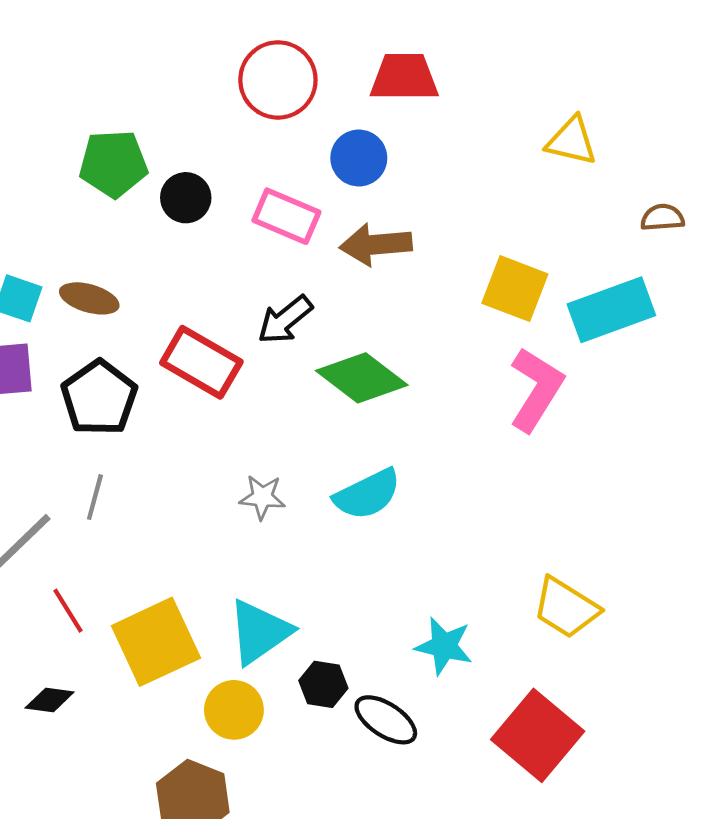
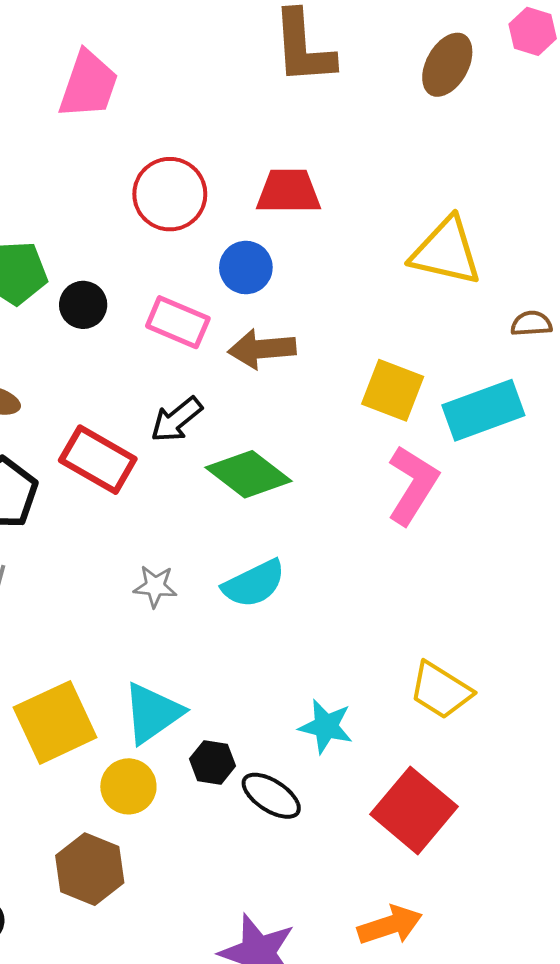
yellow triangle: (572, 141) -> (446, 251), size x1.5

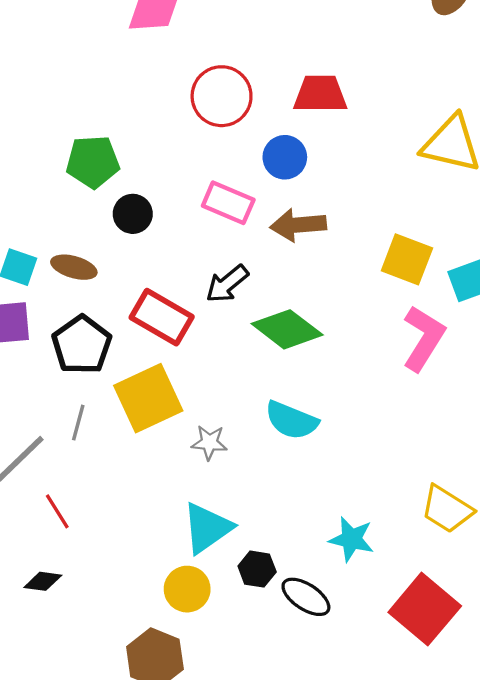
black circle: (83, 305) -> (133, 214), moved
cyan semicircle: (254, 584) -> (291, 420), turned 48
gray star: (155, 586) -> (209, 443), moved
yellow square: (55, 722) -> (148, 398), moved

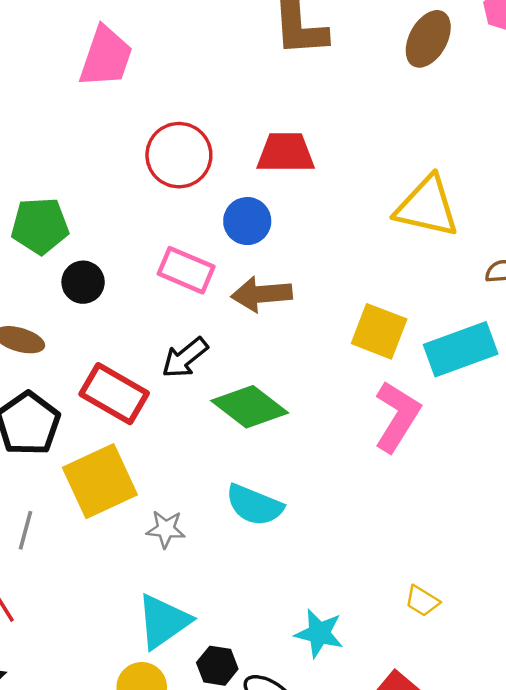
gray line: (78, 423) -> (26, 530), moved
yellow trapezoid: (447, 509) -> (422, 601), size x0.6

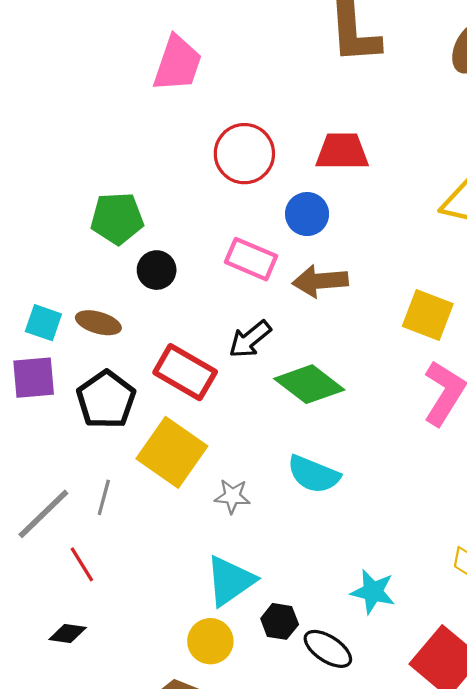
yellow square: (100, 481) -> (172, 452), turned -30

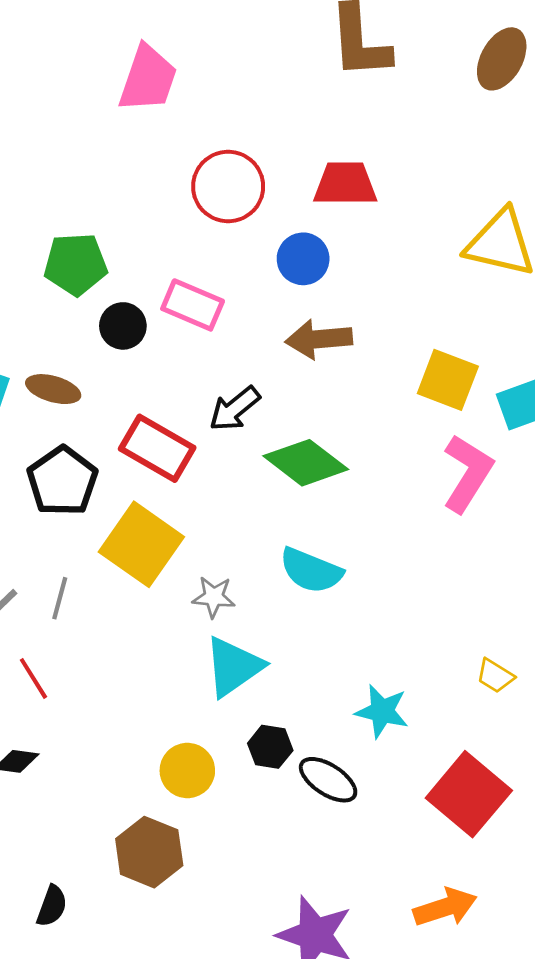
pink rectangle: (251, 259) -> (193, 305), moved
cyan triangle: (230, 581) -> (233, 667), moved

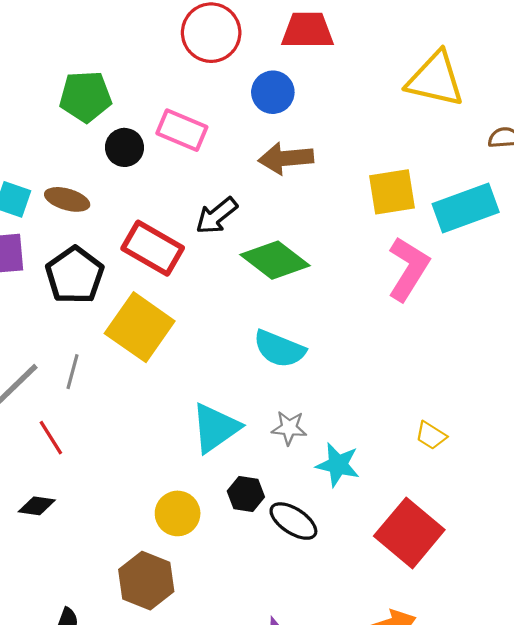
yellow square: (448, 380) -> (392, 192), turned -30
gray star: (214, 597) -> (289, 428), moved

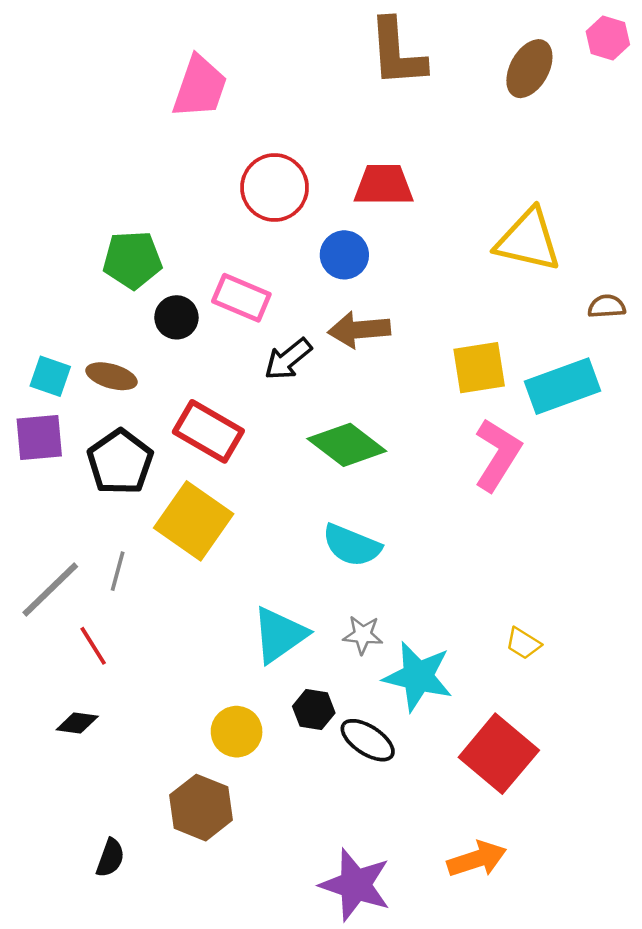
black arrow: (217, 216) -> (288, 359), moved
cyan star: (338, 465) -> (418, 676), size x1.4

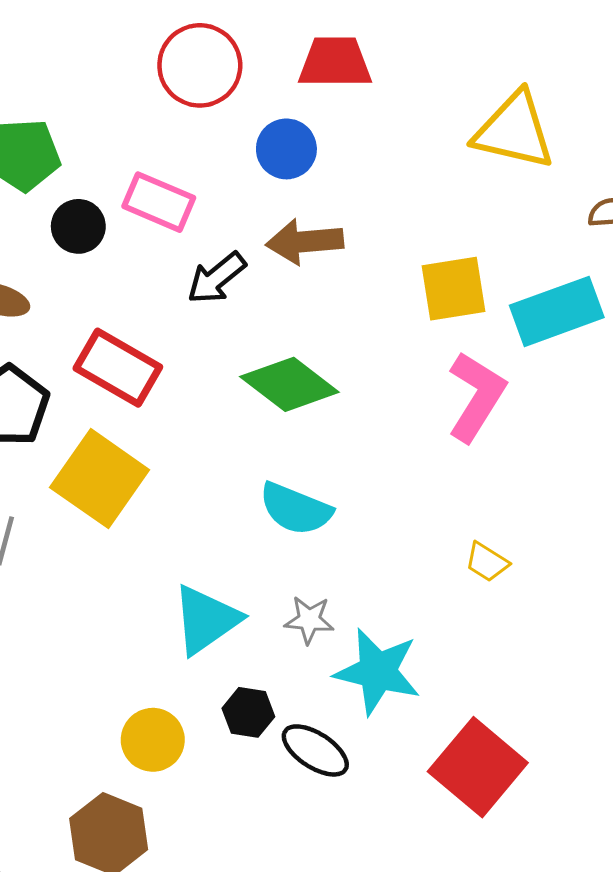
yellow trapezoid: (523, 643) -> (487, 562), moved

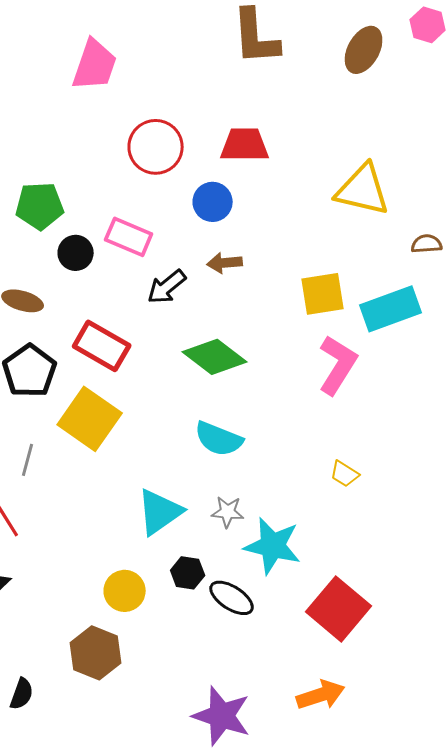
brown arrow: (305, 242) -> (225, 263), size x0.7

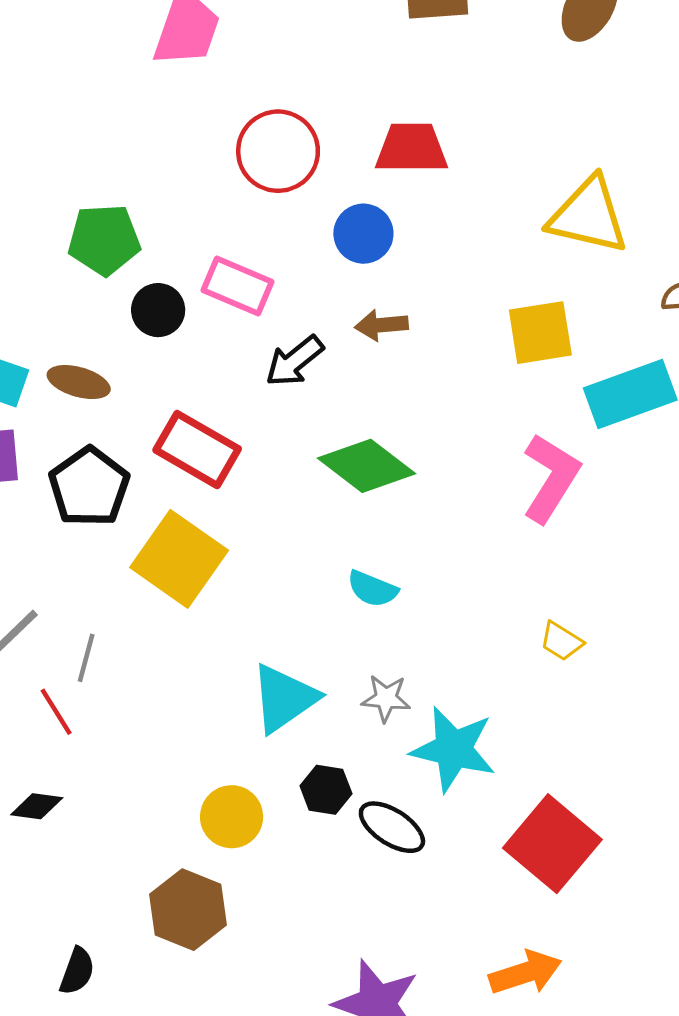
yellow square: (323, 294) -> (540, 333), moved
cyan semicircle: (219, 439) -> (372, 589), size x0.7
gray line: (28, 460) -> (86, 658), moved

